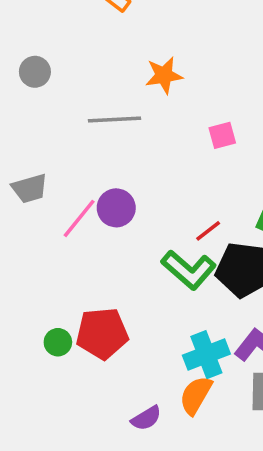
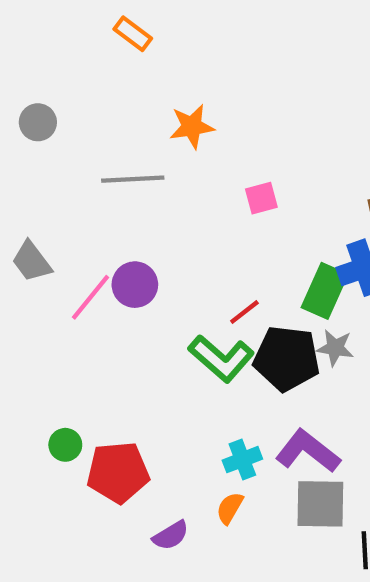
gray trapezoid: (30, 188) -> (32, 261), turned 69
red pentagon: (102, 333) -> (118, 472), moved
cyan cross: (206, 355) -> (242, 460), size x0.7
orange semicircle: (196, 395) -> (230, 508), size x0.7

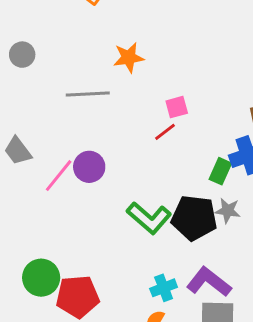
green rectangle: (325, 291) -> (220, 171), size x0.7
red line: (244, 312) -> (165, 132), moved
green circle: (65, 445) -> (41, 278), size x1.6

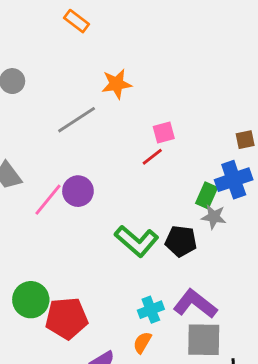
gray line: (88, 94) -> (77, 120), turned -30
gray star: (228, 211) -> (214, 217), moved
black pentagon: (194, 218) -> (181, 241), size x0.7

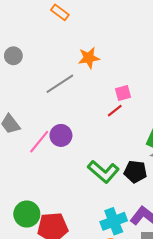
cyan cross: (151, 310) -> (114, 221), size x1.4

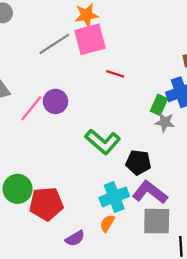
pink square: (123, 93) -> (90, 39), moved, size x1.8
red line: (115, 111) -> (115, 74), turned 56
black pentagon: (135, 172) -> (138, 162), moved

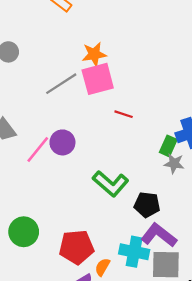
cyan cross: (114, 197) -> (134, 252), moved, turned 32
red pentagon: (46, 204) -> (77, 247), moved
orange semicircle: (107, 223) -> (102, 267), moved

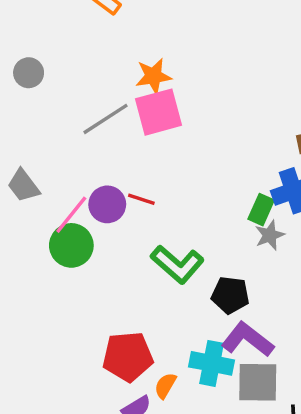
red line: (124, 114) -> (141, 199), moved
gray star: (174, 164) -> (270, 235), turned -30
green circle: (24, 232) -> (71, 245), moved

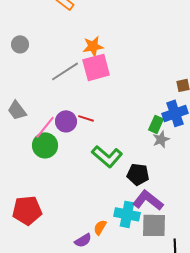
red pentagon: (128, 357) -> (27, 210), moved

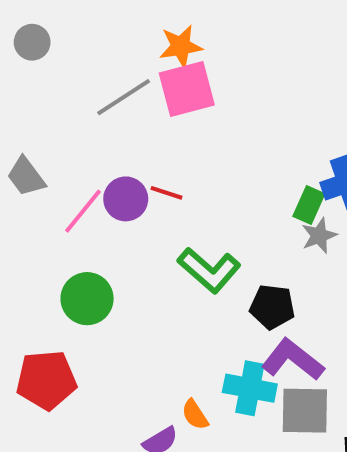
green circle: (45, 145) -> (87, 299), moved
orange semicircle: (100, 227) -> (195, 415), turned -63

